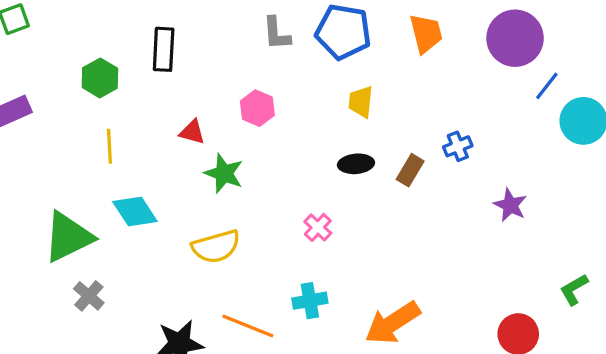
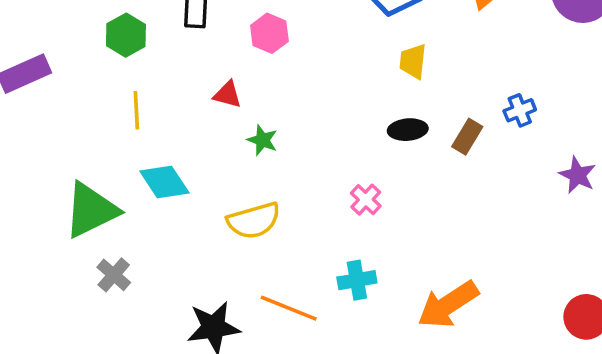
pink hexagon: (257, 108) -> (269, 33), moved
green star: (224, 173) -> (262, 140), size x0.7

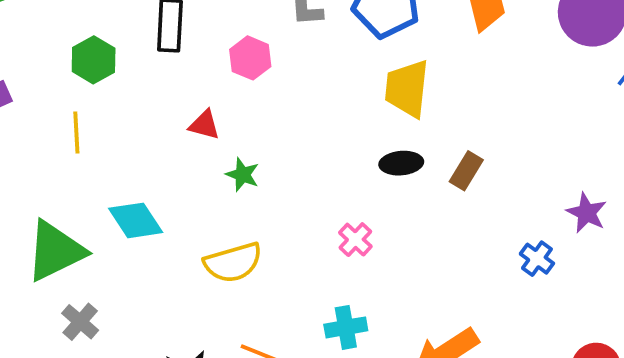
yellow trapezoid: (413, 61) -> (407, 89), size x1.5
yellow line: (136, 110) -> (76, 133), moved
blue cross: (520, 110) -> (537, 259), moved, turned -32

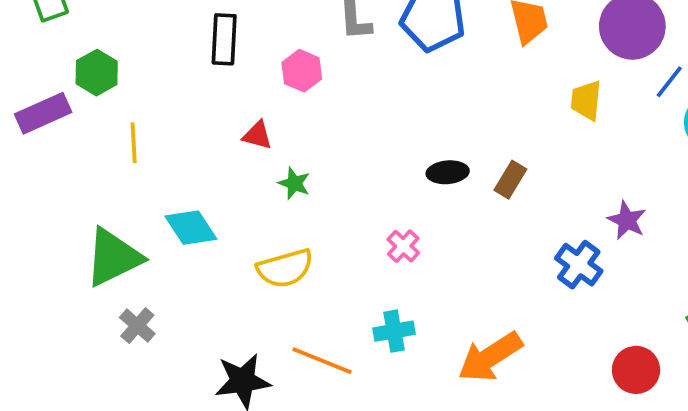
green hexagon: (94, 60) -> (97, 73), moved
yellow trapezoid: (407, 89) -> (586, 100), moved, size x0.7
blue cross: (537, 259) -> (579, 265), size x1.4

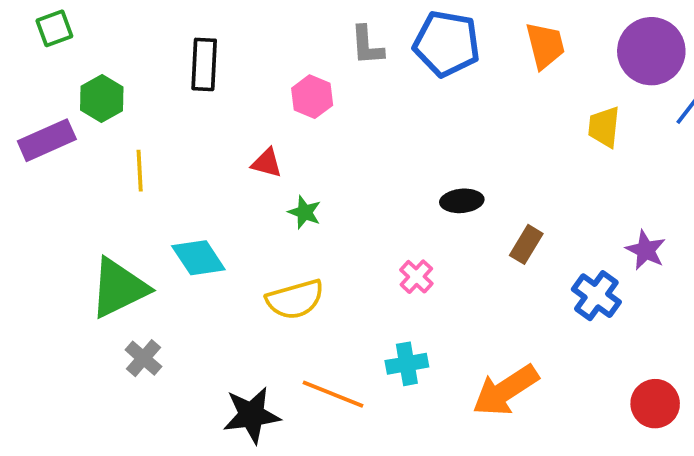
black rectangle: (224, 39) -> (204, 64), moved
brown rectangle: (510, 180) -> (526, 244), moved

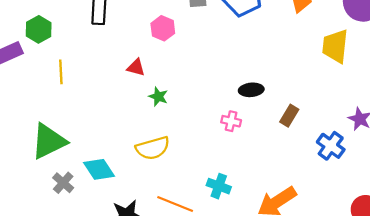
yellow trapezoid: (604, 127) -> (335, 46), size x1.4
cyan diamond: (198, 258) -> (99, 169), moved
pink cross: (416, 277) -> (231, 121), moved, turned -30
cyan cross: (407, 364) -> (219, 186), turned 30

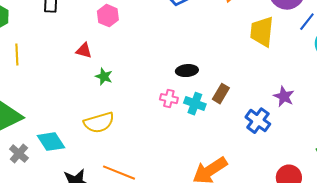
cyan cross: (219, 186) -> (195, 104), moved

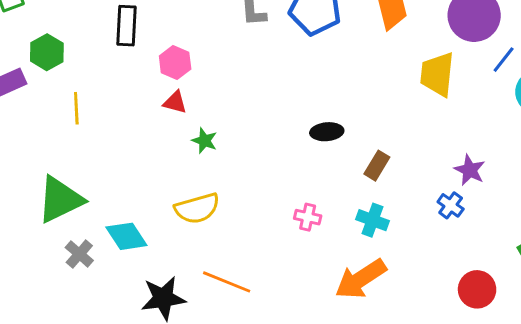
pink hexagon: (108, 16) -> (175, 62), moved
pink cross: (169, 99) -> (308, 217), moved
cyan cross: (195, 104) -> (372, 220), moved
blue cross: (258, 121) -> (451, 205), moved, size x0.7

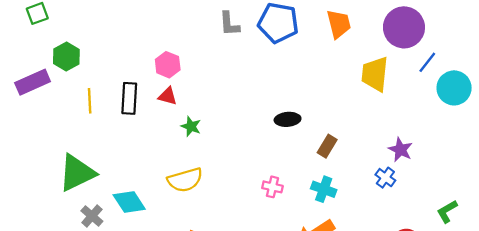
black rectangle: (126, 26) -> (129, 98), moved

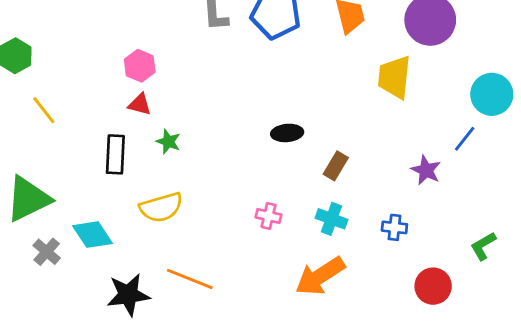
blue line: (427, 62) -> (465, 139), moved
black rectangle: (129, 98) -> (115, 154), moved
yellow line: (90, 101) -> (44, 110), turned -35
blue cross: (385, 178) -> (394, 227), moved, turned -30

